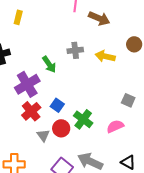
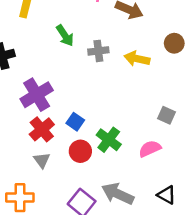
green arrow: (49, 64) -> (65, 36), moved
gray triangle: (43, 135) -> (42, 160), moved

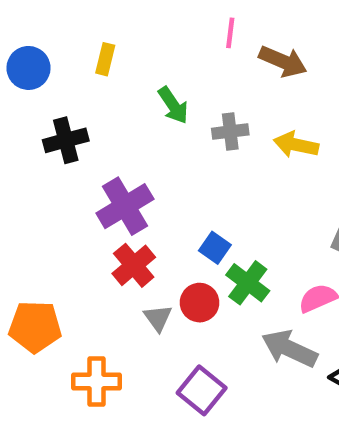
blue square: (75, 122) -> (215, 248), moved
gray triangle: (42, 160) -> (158, 318), moved
gray arrow: (118, 194) -> (289, 349), moved

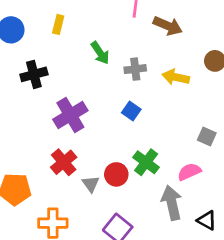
blue square: (215, 248) -> (131, 111), moved
red cross: (134, 265) -> (64, 162), moved
gray arrow: (289, 349) -> (172, 203), turned 52

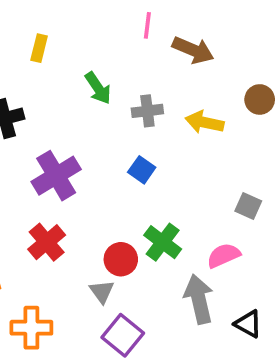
gray triangle: (91, 184) -> (102, 292), moved

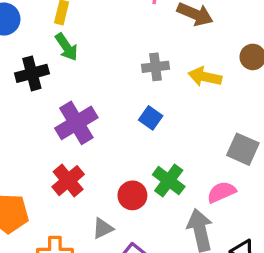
green arrow: (98, 88) -> (67, 47), moved
gray square: (248, 206) -> (243, 149), size x1.4
gray triangle: (102, 292) -> (103, 228), moved, turned 40

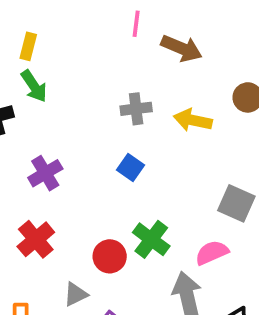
purple cross: (76, 123) -> (45, 173), size x0.7

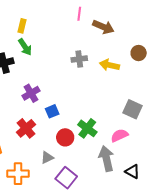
blue square: (130, 167) -> (52, 111), moved, turned 32

